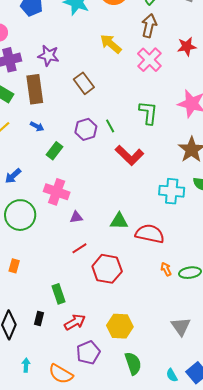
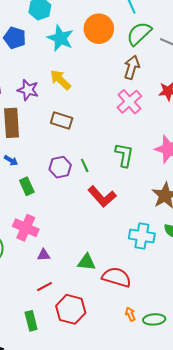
yellow arrow: (111, 44) -> (60, 80), moved
brown rectangle: (84, 83) -> (62, 121), turned -40
green rectangle: (55, 151) -> (27, 186), turned -66
green rectangle: (59, 294) -> (31, 321), moved

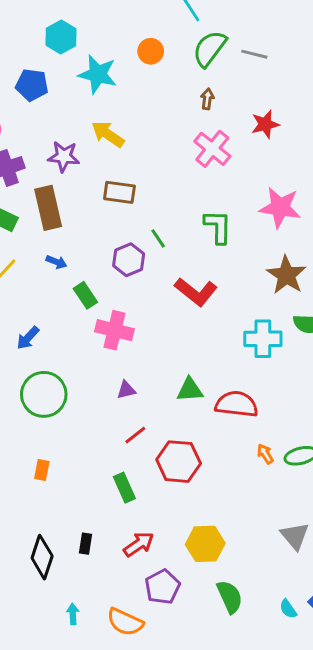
orange circle: (99, 29) -> (151, 51), size x0.6
brown arrow: (132, 67) -> (207, 99), size x0.6
green line: (85, 165) -> (158, 238), moved
pink cross: (26, 228) -> (115, 330), moved

